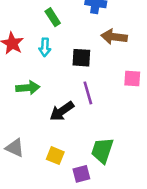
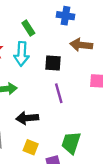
cyan arrow: (45, 47) -> (22, 54), size x1.5
black arrow: (62, 111) -> (27, 118), moved, turned 30

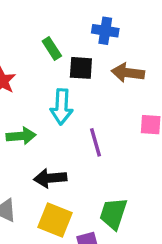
cyan arrow: (22, 54) -> (62, 107), moved
black square: (53, 63) -> (81, 68), moved
yellow square: (31, 147) -> (55, 220), size x1.5

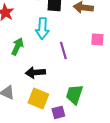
green arrow: (21, 136) -> (17, 46), turned -60

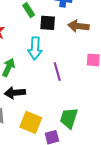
black arrow: (35, 72) -> (15, 93), moved

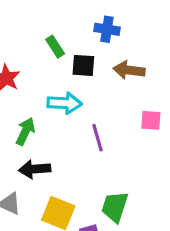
cyan arrow: (35, 48) -> (65, 103), turned -90

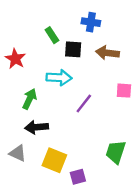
purple line: (98, 138) -> (84, 104), turned 54
green trapezoid: (115, 207) -> (116, 152), moved

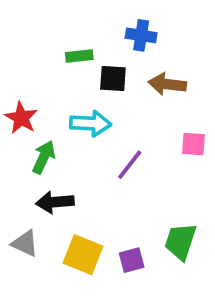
green rectangle: (52, 35) -> (79, 56), turned -63
red star: (15, 59) -> (21, 118), moved
purple square: (78, 177) -> (132, 260), moved

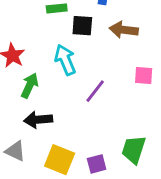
cyan arrow: (90, 123) -> (65, 60), turned -116

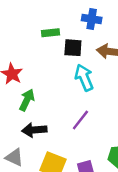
cyan arrow: (65, 60) -> (84, 78), moved
purple line: (95, 91) -> (80, 120), moved

